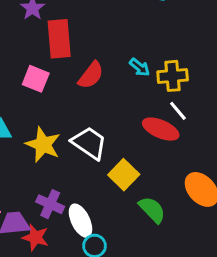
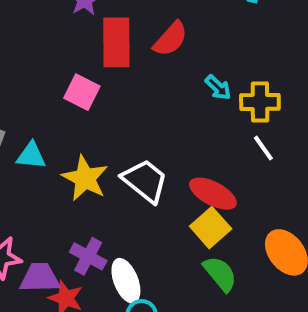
red semicircle: (91, 75) -> (171, 39), moved
red ellipse: (161, 129) -> (213, 194), moved
yellow square: (124, 175) -> (211, 228), moved

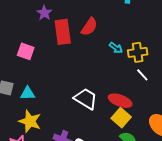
pink square: (82, 92) -> (26, 51), moved
yellow star: (85, 178) -> (30, 121), moved

